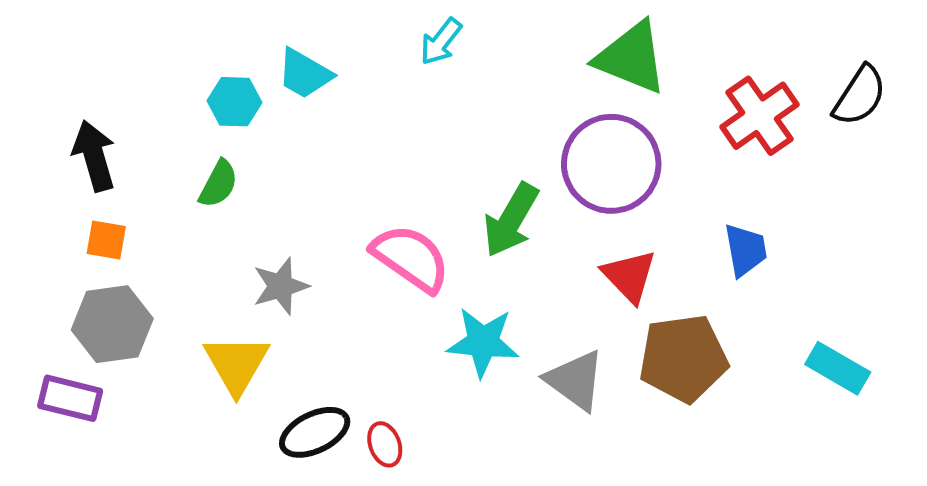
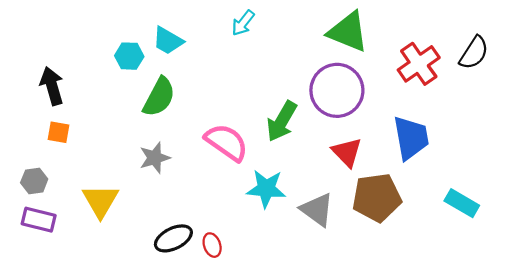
green semicircle: (218, 184) -> (159, 97), moved, size x1.5
blue trapezoid: (745, 250) -> (411, 138), size x1.5
gray hexagon: (112, 324) -> (34, 181), moved, size x0.6
yellow triangle: (236, 364) -> (100, 201), moved

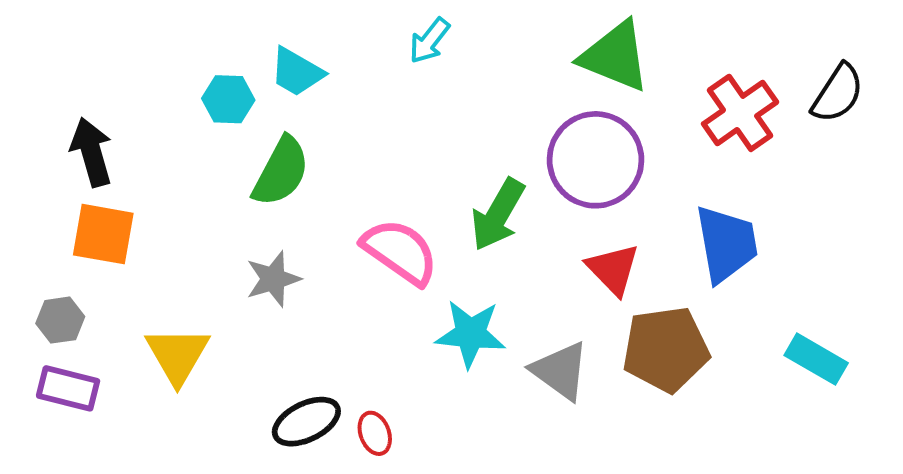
orange square: (59, 132) -> (103, 234), size x1.6

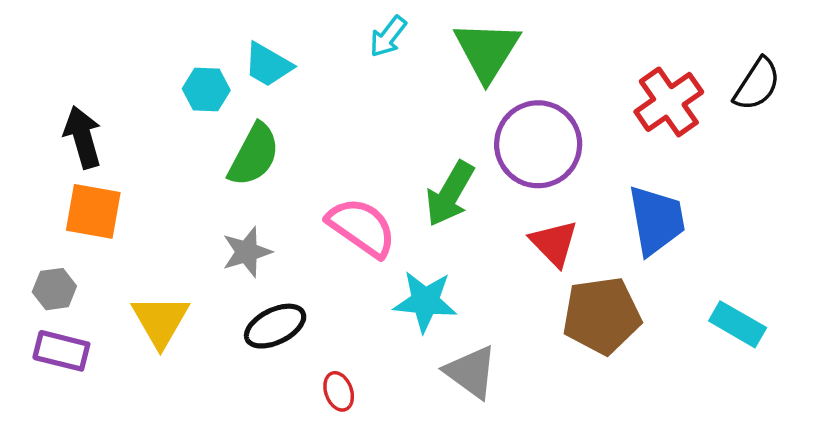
green triangle: (615, 56) -> (487, 51), moved, turned 40
gray triangle: (560, 371) -> (471, 372), moved
black ellipse: (306, 422) -> (275, 326), moved

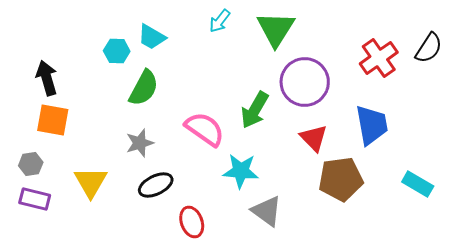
red ellipse: (339, 391) -> (192, 222), size x1.4

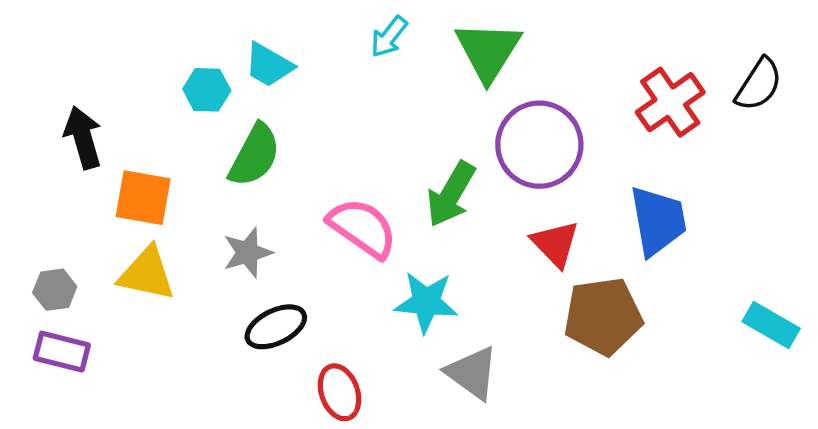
orange square: (53, 120) -> (143, 198), moved
yellow triangle: (91, 182) -> (147, 274), moved, turned -48
cyan rectangle: (418, 184) -> (771, 325), moved

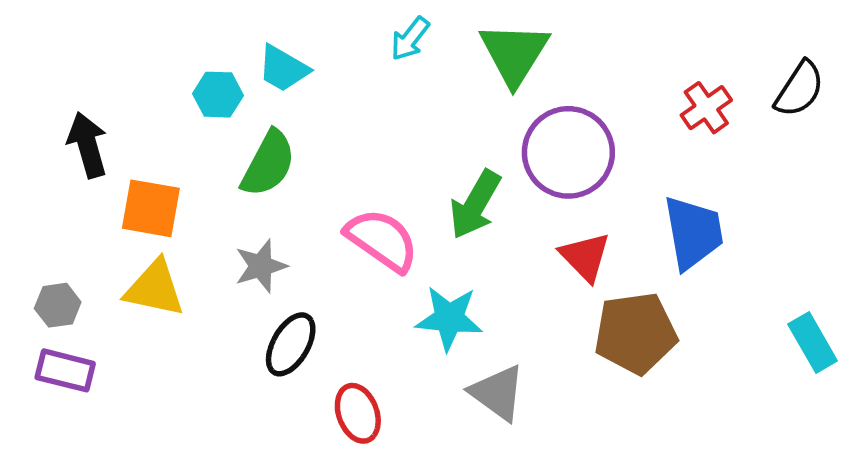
red cross: (670, 102) -> (706, 108), size x0.7
cyan rectangle: (771, 325) -> (813, 342), turned 30
black ellipse: (276, 327) -> (291, 344), turned -34

